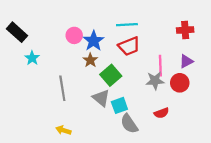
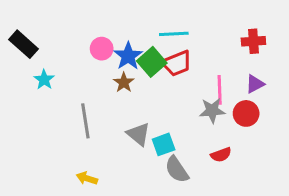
green square: (111, 75) -> (152, 62), moved

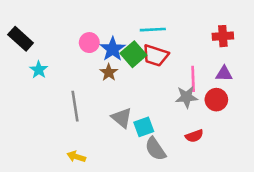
red trapezoid: (177, 63) -> (155, 56), turned 40
purple triangle: (255, 84) -> (224, 74), turned 30

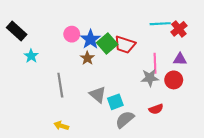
cyan line: (153, 30) -> (160, 24), moved
red cross: (223, 36) -> (179, 29), turned -35
gray semicircle: (155, 149) -> (125, 119), turned 84

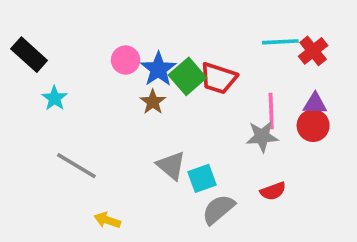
red circle: (174, 80) -> (313, 126), moved
gray line: (60, 85) -> (76, 166), moved, turned -50

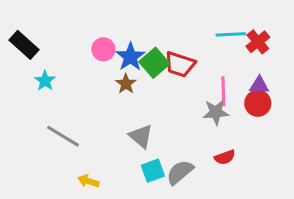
cyan square: (202, 178) -> (153, 171), moved

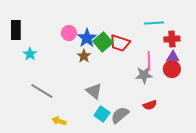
red cross: (258, 42) -> (172, 39), moved, turned 35
black rectangle: (24, 45) -> (16, 30), turned 48
cyan square: (153, 171) -> (102, 114), turned -35

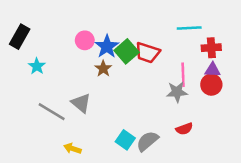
black rectangle: (16, 30) -> (20, 37), turned 30
gray triangle: (94, 91) -> (81, 103), moved

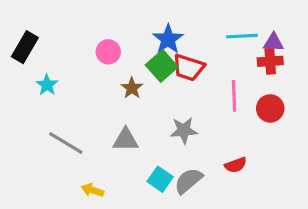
blue star: (107, 46) -> (168, 39), moved
purple triangle: (213, 70) -> (273, 42), moved
gray star: (177, 92) -> (184, 130), moved
gray triangle: (81, 103) -> (126, 140), moved, turned -40

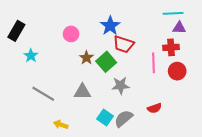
cyan line: (242, 36) -> (173, 13), moved
red cross: (270, 61) -> (171, 47), moved
green square: (162, 66) -> (106, 62), moved

